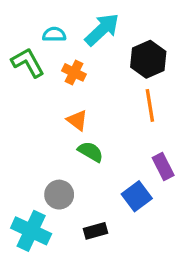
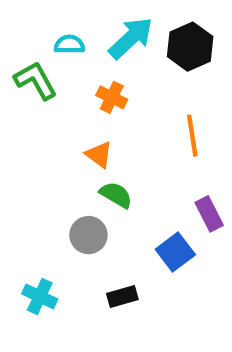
black hexagon: (148, 59) -> (190, 47), moved
orange cross: (74, 72) -> (112, 97), moved
gray circle: (59, 195) -> (88, 235), moved
cyan cross: (31, 231) -> (40, 296), size x0.7

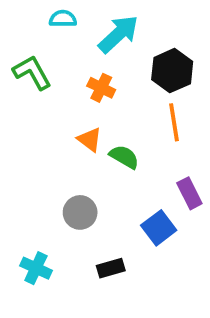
cyan semicircle: (69, 44) -> (63, 19), moved
black hexagon: (190, 47) -> (172, 71), moved
green semicircle: (116, 195) -> (124, 157), moved

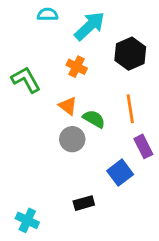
green L-shape: (32, 72) -> (26, 80), moved
orange line: (174, 122) -> (130, 109), moved
gray circle: (80, 212) -> (72, 139), moved
cyan cross: (36, 268) -> (27, 220), moved

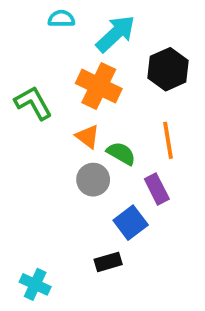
orange cross: (77, 67) -> (99, 86), size x1.6
purple rectangle: (143, 146) -> (157, 189), moved
blue square: (120, 173) -> (131, 223), moved

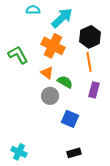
orange line: (168, 140) -> (89, 62), moved
purple rectangle: (157, 189) -> (94, 90), moved, turned 42
blue square: (131, 223) -> (70, 119), turned -30
black rectangle: (108, 262) -> (74, 153), moved

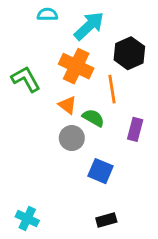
orange line: (89, 62) -> (112, 89), moved

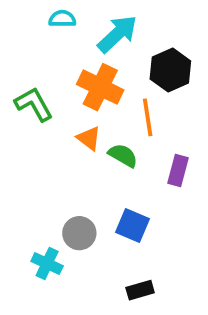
gray circle: (72, 138) -> (79, 233), moved
cyan cross: (27, 219) -> (47, 264), moved

